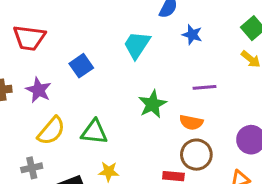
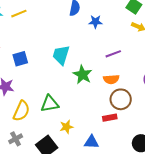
cyan trapezoid: (137, 45) -> (61, 55), moved
blue square: (81, 66) -> (20, 59), moved, turned 35

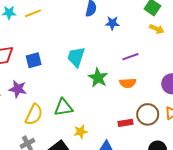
brown circle: (121, 99) -> (148, 114), moved

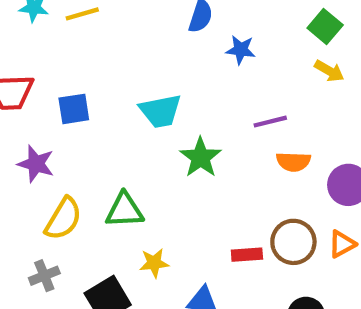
cyan trapezoid: (76, 57) -> (160, 111), turned -125
orange semicircle: (128, 83) -> (293, 162), moved

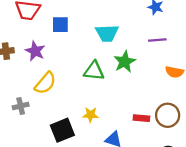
purple line: (270, 122) -> (157, 40), moved
green triangle: (125, 210) -> (94, 71), moved
gray cross: (44, 276) -> (21, 106), moved

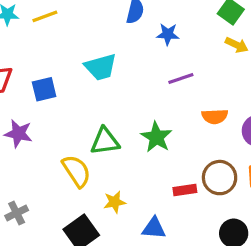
cyan trapezoid: (107, 33) -> (101, 67), moved
green star: (125, 62) -> (156, 137), moved
yellow semicircle: (45, 83) -> (76, 171), moved, turned -60

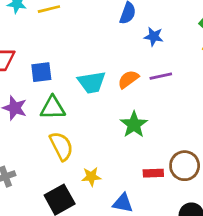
cyan trapezoid: (101, 67) -> (92, 82), moved
orange semicircle: (215, 116) -> (128, 79), moved, turned 140
green triangle: (105, 141) -> (53, 108), moved

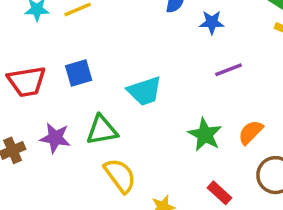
blue square: (41, 72) -> (79, 73), moved
orange semicircle: (128, 79) -> (251, 132), moved
red rectangle: (153, 173) -> (219, 193), moved, turned 54

